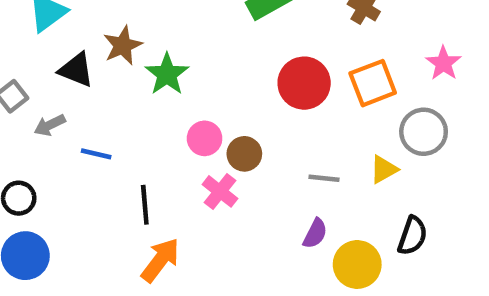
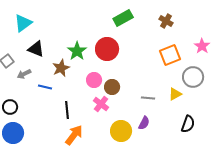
brown star: (123, 45) -> (61, 68), moved
red circle: (304, 83) -> (107, 49), moved
yellow circle: (357, 264) -> (121, 131), moved

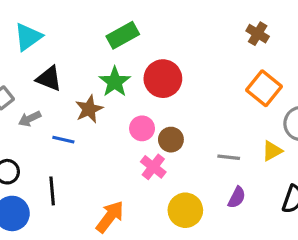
green rectangle: (123, 18) -> (123, 35), moved
orange square: (170, 55) -> (264, 88), turned -30
black line: (67, 110) -> (52, 191), moved
purple semicircle: (144, 123) -> (237, 197), moved

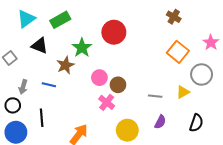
green rectangle: (123, 35) -> (60, 20), moved
red circle: (163, 79) -> (114, 32), moved
gray arrow: (30, 119) -> (23, 87), moved, turned -48

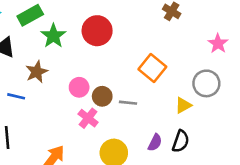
green star: (82, 48) -> (53, 36), moved
orange square: (178, 52) -> (152, 68), moved
gray line: (155, 96) -> (128, 103), moved
black semicircle: (196, 123) -> (181, 141), moved

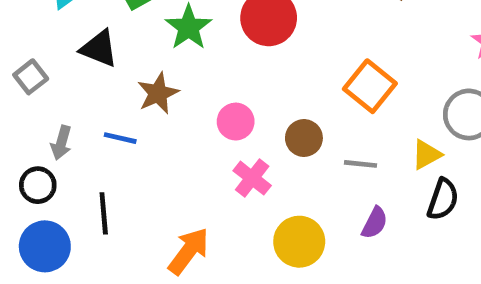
brown circle: (102, 96) -> (304, 138), moved
gray line: (128, 103) -> (360, 164), moved
black semicircle: (181, 141) -> (443, 199), moved

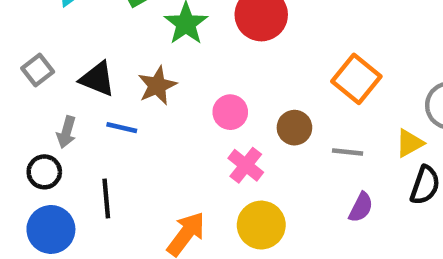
black triangle: (99, 49) -> (97, 79), moved
yellow circle: (299, 242) -> (261, 225), moved

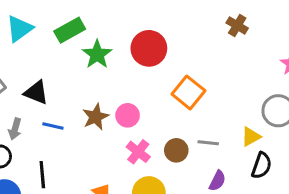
orange square: (356, 79) -> (188, 92), moved
brown star: (157, 86) -> (96, 117), moved
brown circle: (294, 128) -> (176, 150), moved

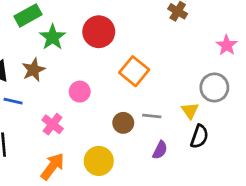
brown star: (96, 117) -> (33, 70), moved
yellow triangle: (251, 137) -> (190, 111), turned -36
pink cross: (138, 152) -> (53, 124), moved

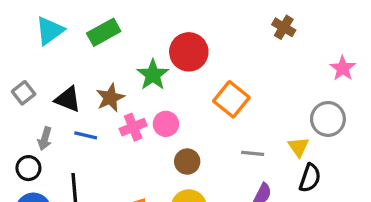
green star: (53, 37) -> (153, 75), moved
brown circle: (123, 123) -> (187, 162), moved
pink cross: (53, 124) -> (133, 127), moved, turned 30

